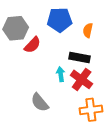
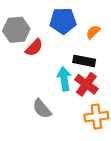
orange semicircle: (88, 30) -> (93, 32), turned 32
cyan arrow: (61, 74) -> (64, 79), size x1.5

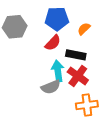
red semicircle: (34, 48) -> (53, 43), moved
gray semicircle: (42, 109) -> (51, 87), moved, turned -72

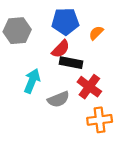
black rectangle: (76, 55) -> (71, 63), moved
cyan arrow: (58, 71) -> (32, 81), moved, turned 30

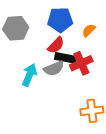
red cross: (89, 87) -> (81, 63), moved, turned 30
gray semicircle: (58, 99) -> (54, 68), moved

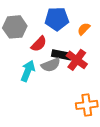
red semicircle: (56, 45) -> (39, 44), moved
red cross: (81, 63) -> (77, 60), turned -30

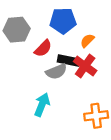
orange semicircle: (84, 29) -> (87, 41), moved
cyan arrow: (28, 71) -> (42, 105), moved

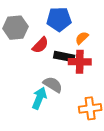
red cross: (85, 66) -> (80, 62), turned -35
gray semicircle: (56, 72) -> (53, 85), moved, turned -126

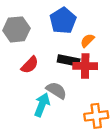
blue pentagon: (59, 19) -> (63, 21), turned -30
red semicircle: (40, 45) -> (30, 65), moved

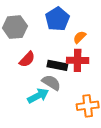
black rectangle: (69, 60) -> (57, 65), moved
cyan arrow: (42, 105) -> (38, 96), turned 40

